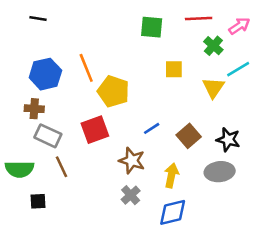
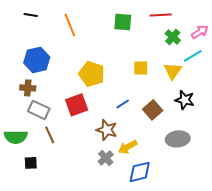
pink arrow: (239, 26) -> (200, 32), moved
orange line: (86, 68) -> (70, 25), moved
yellow square: (174, 69) -> (141, 68), moved
black star: (228, 140) -> (185, 100), moved
yellow arrow: (171, 175) -> (128, 147), moved, turned -132

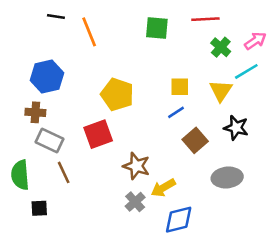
black line: (31, 15) -> (56, 17), moved
blue line: (123, 104) -> (176, 112), moved
green semicircle: (16, 137) -> (20, 175), turned 85

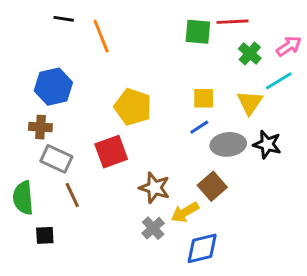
green square: (157, 28) -> (198, 32), moved
brown square: (195, 140) -> (212, 186), moved
gray ellipse: (227, 178) -> (228, 144), moved

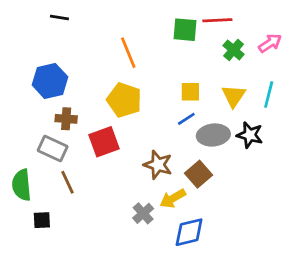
orange line: (101, 36) -> (128, 53), moved
cyan line: (279, 81) -> (269, 94), moved, turned -45
brown cross: (40, 127) -> (66, 119), moved
brown star: (155, 188) -> (158, 165), moved

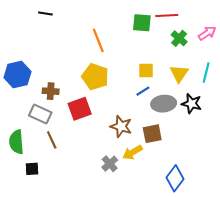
blue hexagon: (50, 81) -> (17, 75), moved
brown square: (198, 174) -> (152, 134), turned 30
blue diamond: (189, 232) -> (175, 178), moved, turned -40

